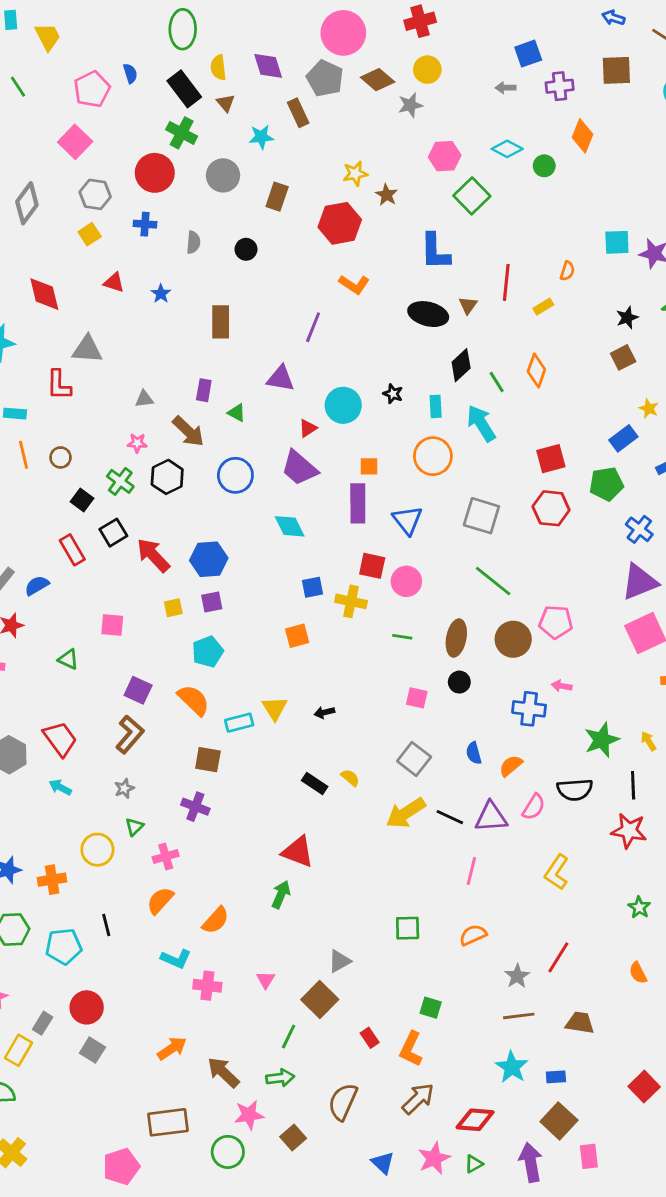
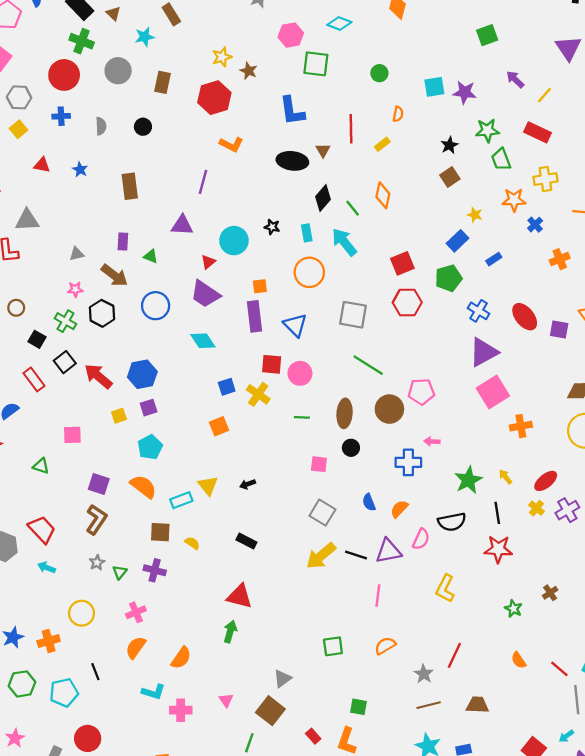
green circle: (544, 166) -> (379, 73), moved
green square: (472, 196) -> (316, 64), turned -32
yellow cross: (351, 601) -> (258, 394), turned 30
yellow semicircle: (350, 778) -> (192, 543), moved
green triangle: (134, 827) -> (120, 572), moved

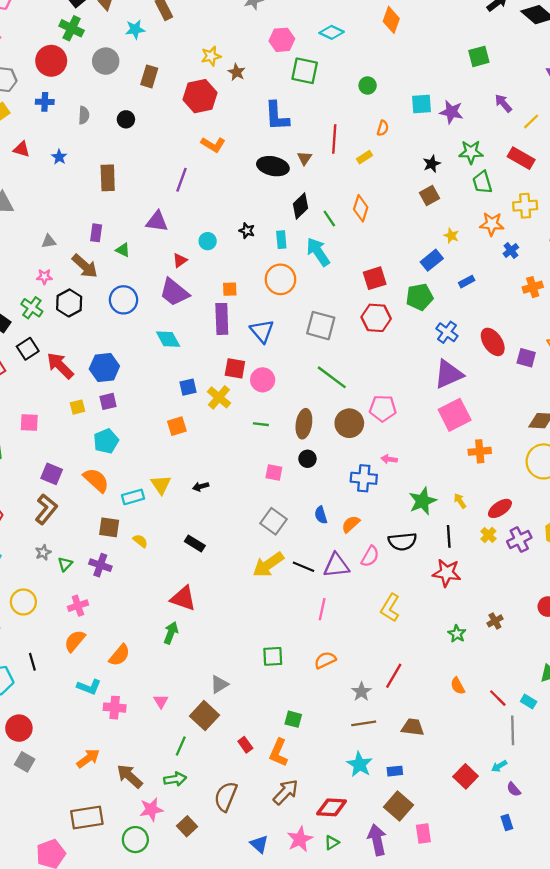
cyan circle: (234, 241) -> (208, 241), size x0.6

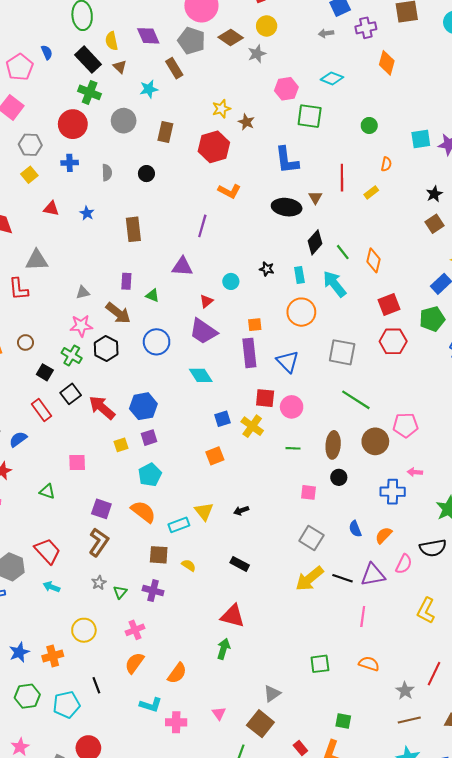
orange diamond: (361, 208) -> (373, 260), moved
pink star: (44, 277) -> (81, 326), size x1.5
orange semicircle: (325, 660) -> (369, 664), turned 48

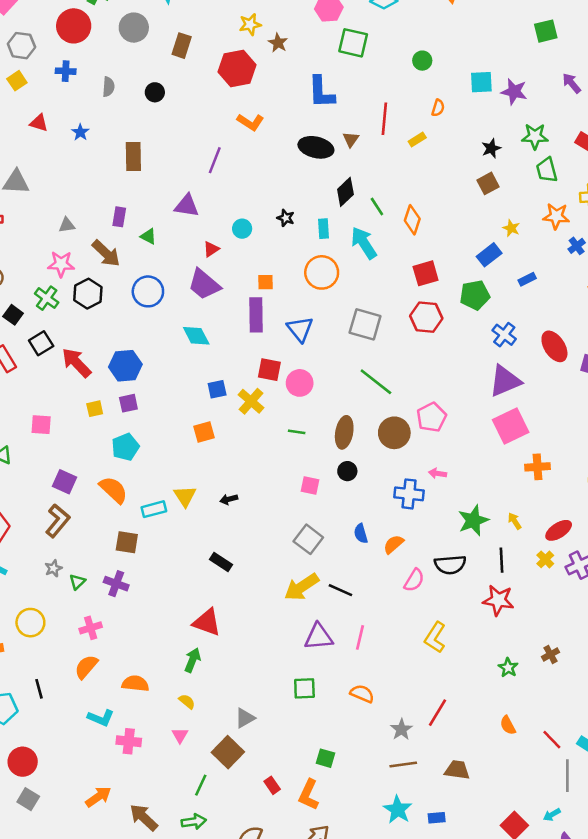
pink pentagon: (406, 425) -> (432, 417), turned -30
yellow semicircle: (189, 565) -> (187, 701), moved
purple triangle: (373, 575) -> (319, 637), moved
orange semicircle: (177, 673) -> (135, 684), turned -125

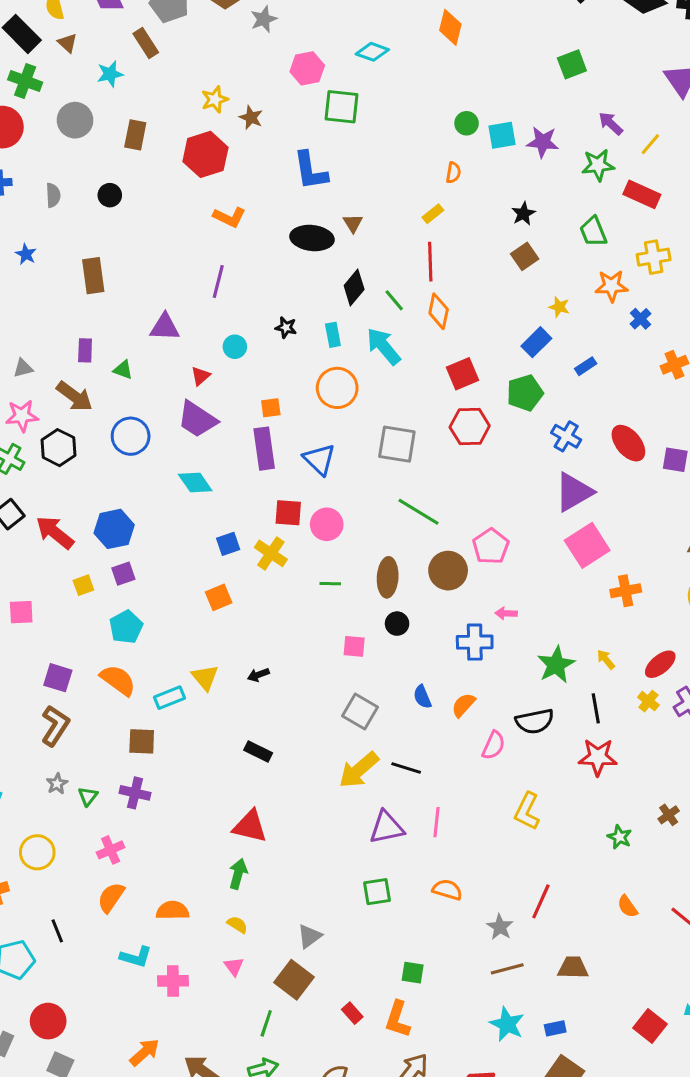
green circle: (422, 61) -> (467, 123), moved
red line: (384, 119) -> (430, 262), moved
green star: (535, 136) -> (598, 165), moved
purple line: (215, 160) -> (218, 282), moved

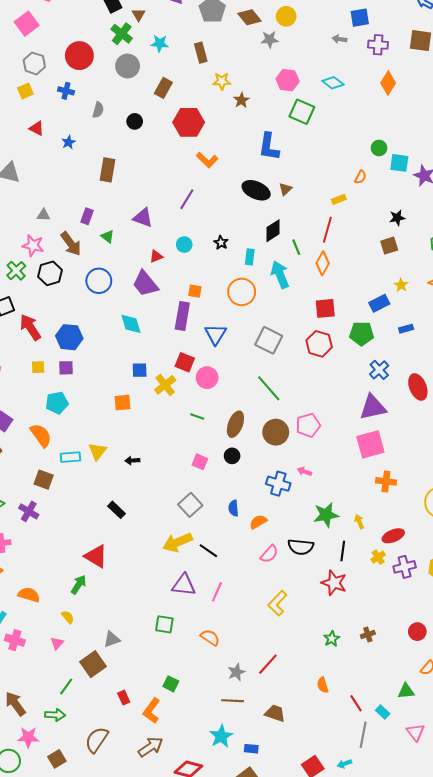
brown rectangle: (146, 43) -> (201, 53), moved
green cross: (25, 81) -> (122, 34), moved
red hexagon: (205, 154) -> (189, 122), moved

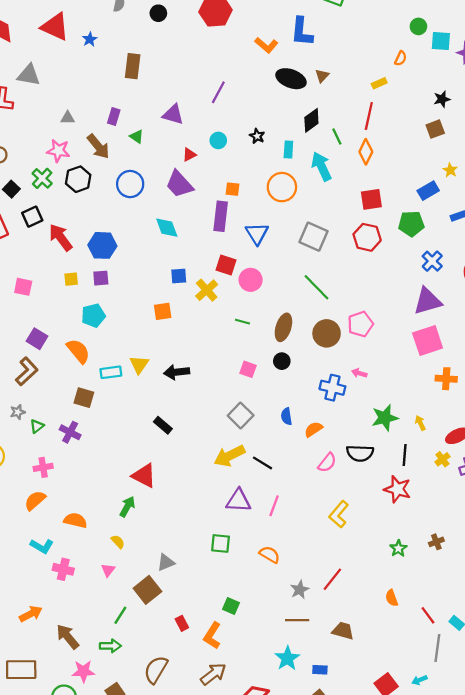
red triangle: (37, 128) -> (55, 27), size x1.8
orange L-shape: (207, 160) -> (266, 45), moved
black arrow: (132, 461) -> (177, 372), size x1.6

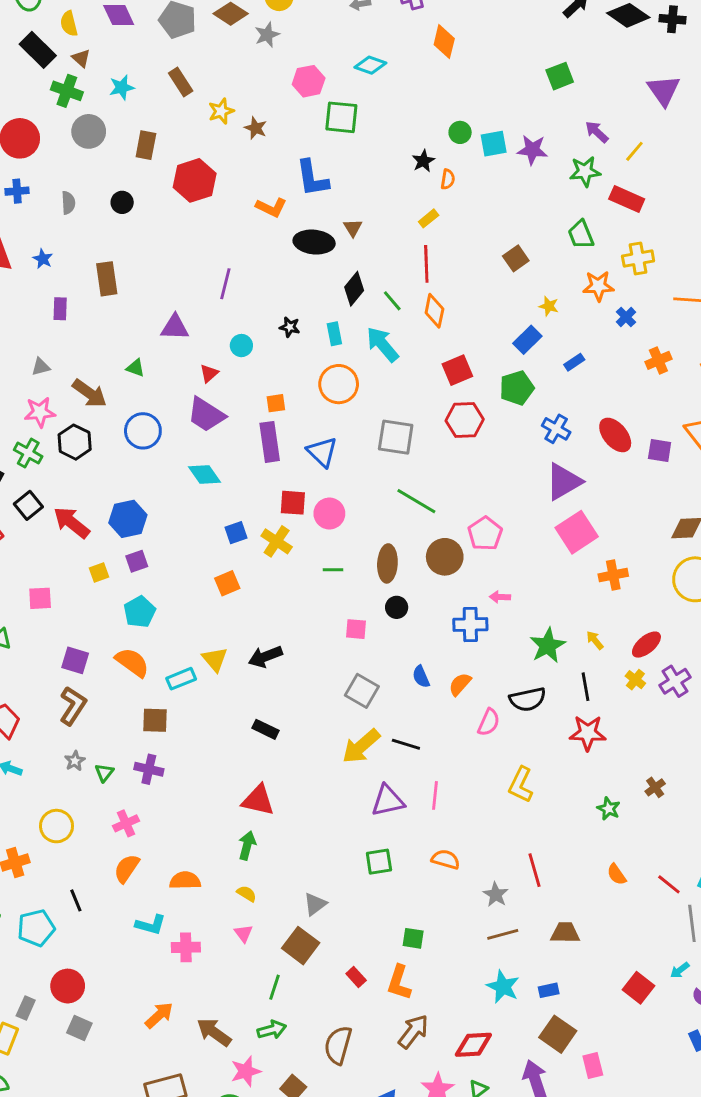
black star: (442, 99) -> (423, 161), moved
purple rectangle: (114, 116) -> (60, 309), moved
red line: (332, 579) -> (534, 870), turned -40

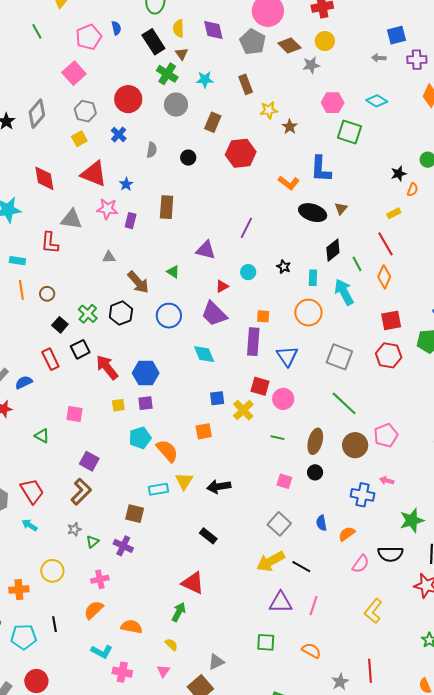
blue cross: (17, 191) -> (119, 134), turned 35
red line: (426, 264) -> (386, 244), turned -40
pink star: (40, 412) -> (107, 209), moved
orange semicircle: (132, 662) -> (167, 451), moved

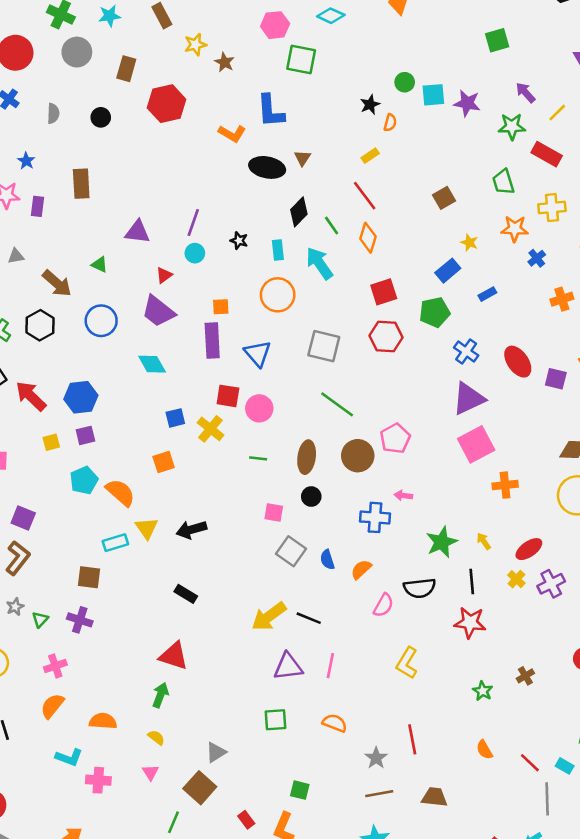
purple line: (246, 228) -> (193, 223), moved
gray square: (279, 524) -> (291, 551), moved

